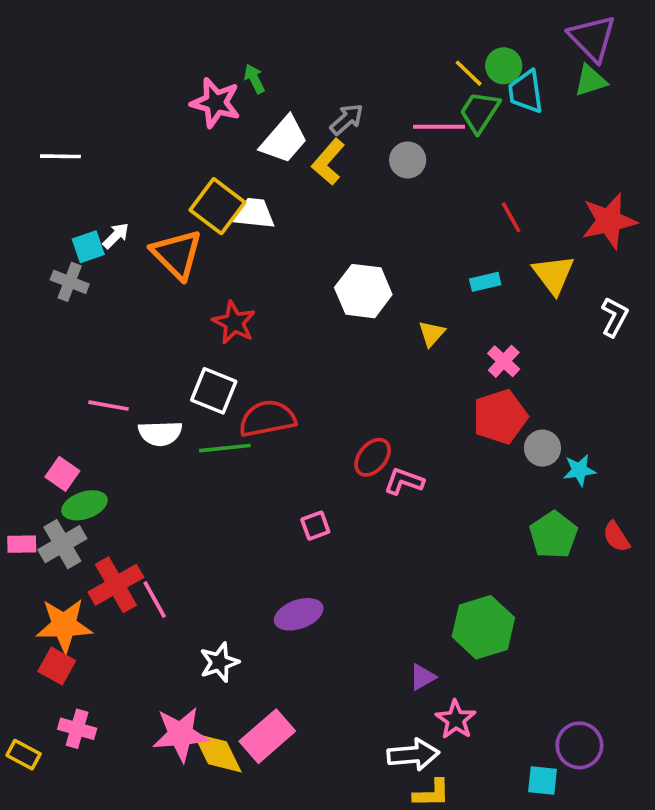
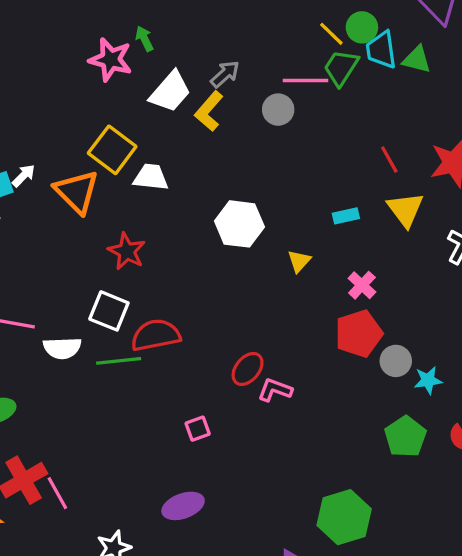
green triangle: (590, 81) -> (417, 60), moved, turned 32
white trapezoid: (254, 214) -> (151, 177), moved
red line: (511, 217) -> (389, 160), moved

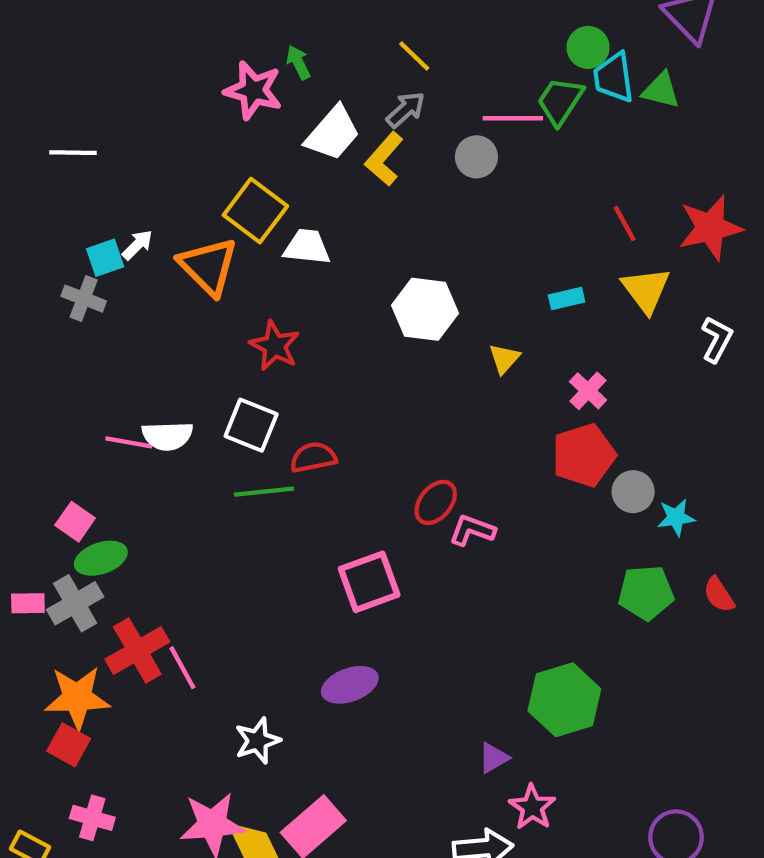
yellow line: (331, 34) -> (414, 56), moved
red semicircle: (156, 335) -> (313, 457), size x0.7
white semicircle: (62, 348) -> (167, 436), moved
pink square: (198, 429) -> (369, 582), size x1.8
green pentagon: (405, 437) -> (646, 593), turned 30

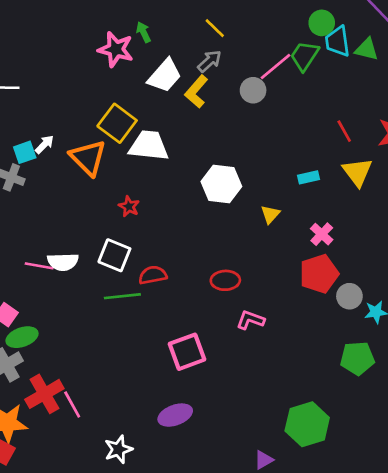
pink line: (513, 118) -> (276, 66), turned -40
white trapezoid: (307, 247) -> (149, 146), size x1.4
red star: (275, 346) -> (129, 206), size x0.7
red ellipse: (436, 502) -> (225, 280), moved, turned 48

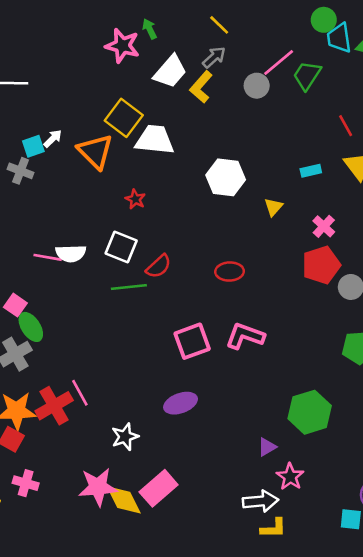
green trapezoid: (305, 56) -> (307, 75), moved
red semicircle: (153, 275) -> (159, 266), turned 148
pink L-shape: (250, 320) -> (245, 336), moved, size x1.4
green ellipse: (22, 337) -> (31, 327), turned 76
red cross: (44, 394) -> (54, 406), moved

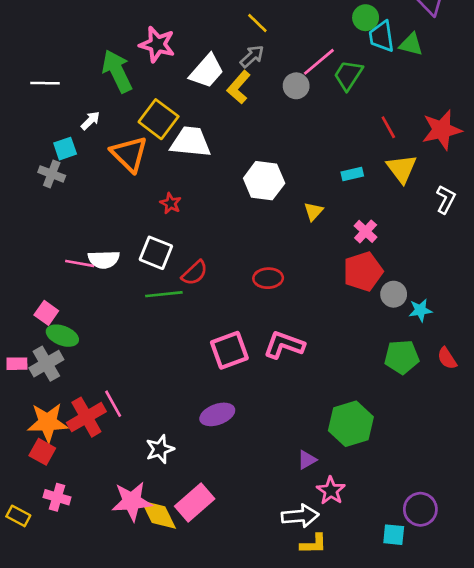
green arrow: (150, 29) -> (117, 71), moved, size x2.0
white arrow: (53, 139) -> (90, 121), moved
green ellipse: (31, 327) -> (62, 336), turned -36

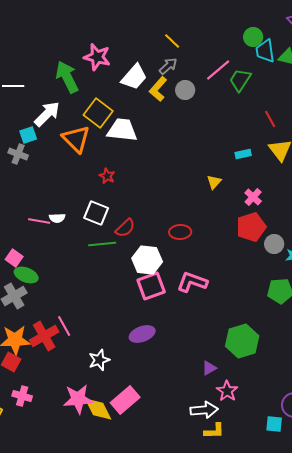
gray circle: (296, 86) -> (185, 90), moved
white arrow: (90, 121) -> (47, 114), size x1.8
white hexagon: (264, 181) -> (147, 260), moved
white semicircle: (104, 259) -> (57, 218), size x0.7

